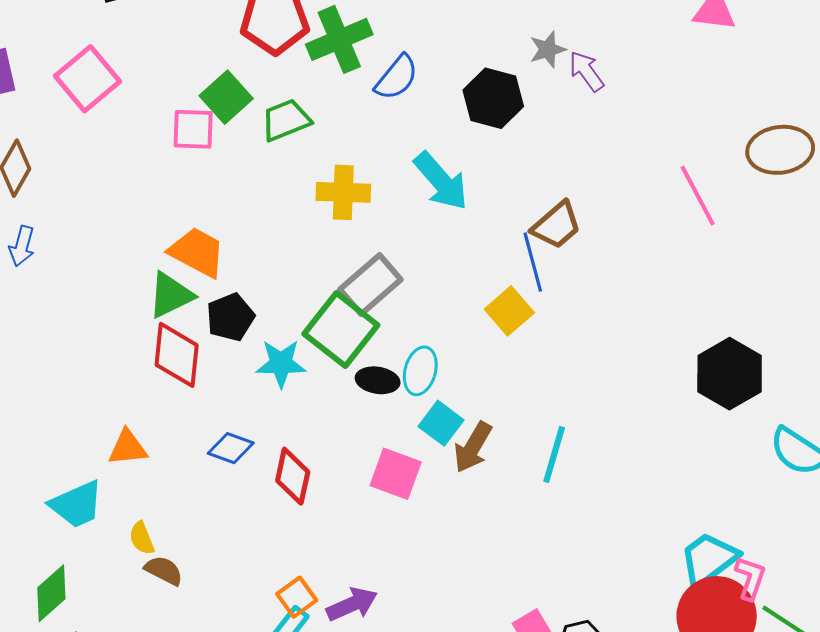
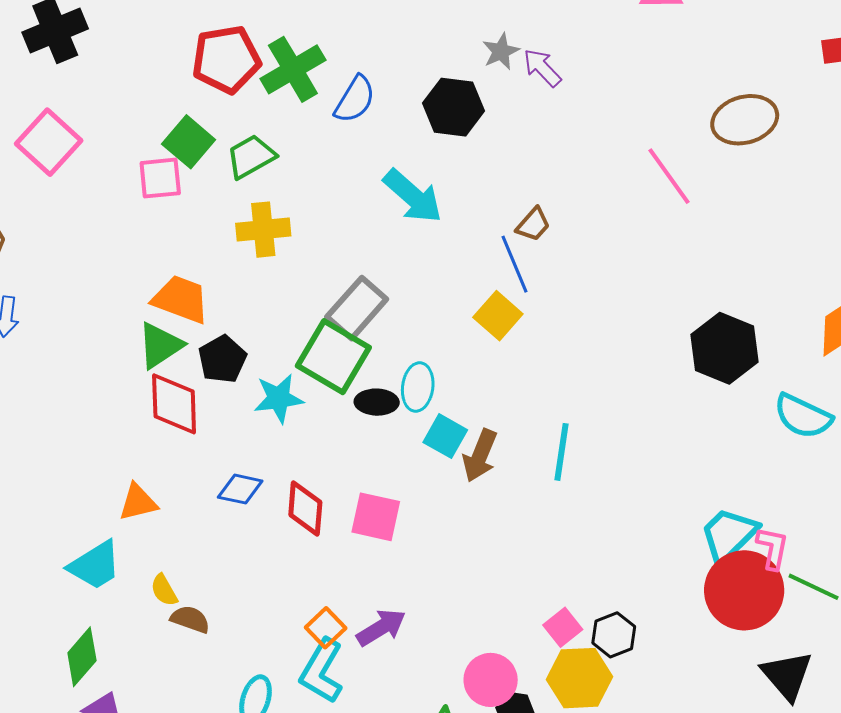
yellow cross: (343, 192) -> (263, 230), moved
brown trapezoid: (557, 225) -> (533, 224), size x0.7
pink square: (396, 474) -> (376, 517), moved

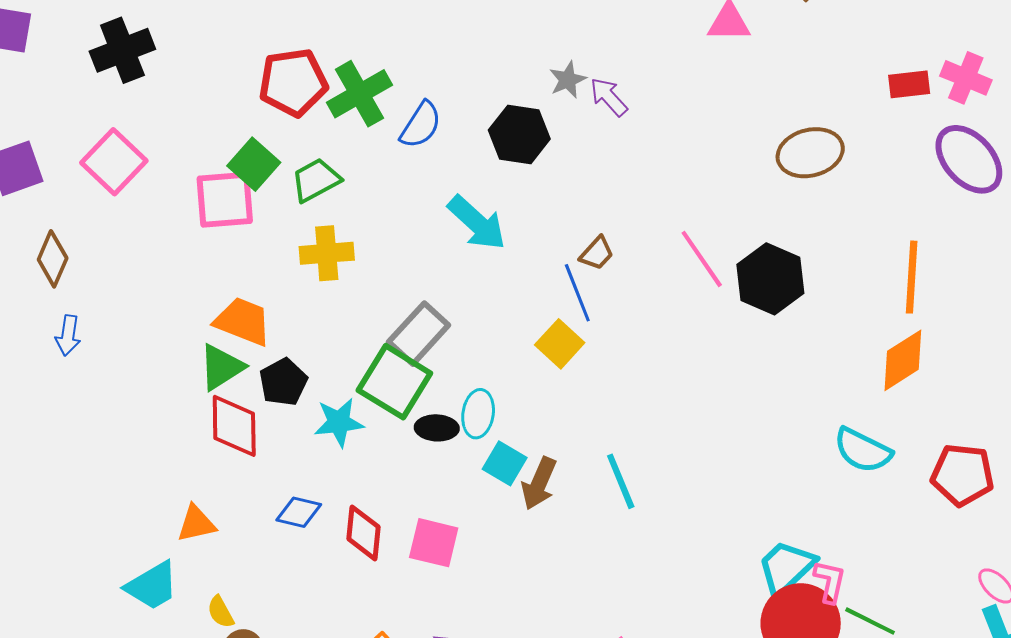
pink line: (669, 176) -> (702, 259), moved
pink square: (160, 178) -> (225, 200), size x1.4
black hexagon: (725, 348) -> (770, 279), moved
cyan line: (562, 452) -> (621, 481), turned -32

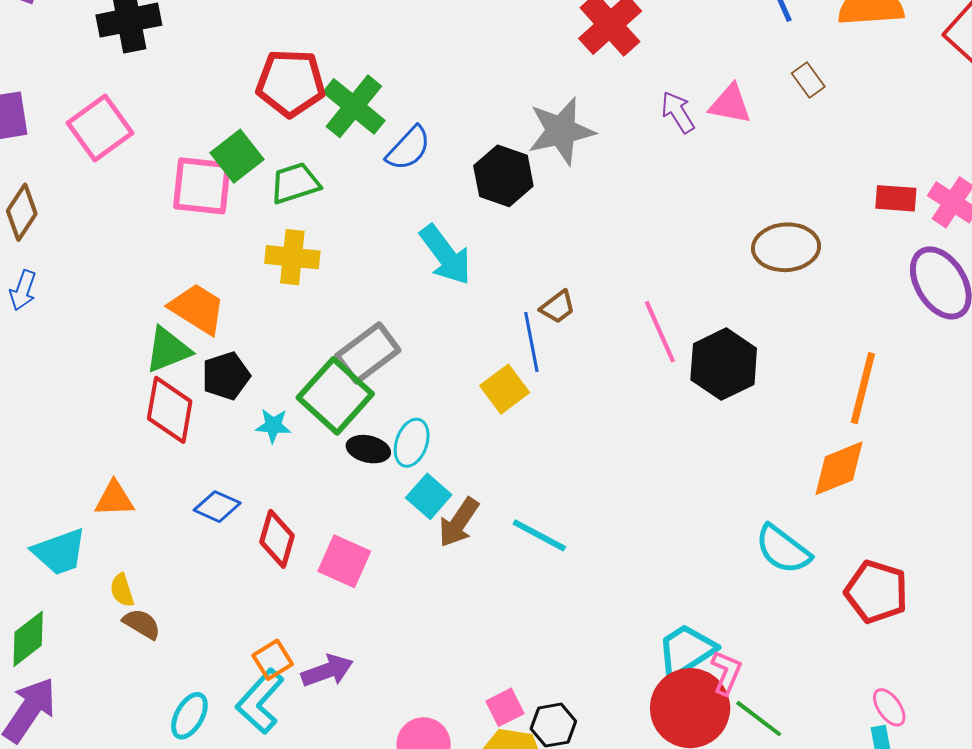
gray star: (568, 80) -> (561, 131), size x1.8
green cross: (359, 94) -> (354, 106), turned -32
purple arrow: (609, 97) -> (678, 112), moved
cyan star: (339, 422) -> (273, 426), size x0.7
cyan line: (621, 481) -> (539, 535), turned -50

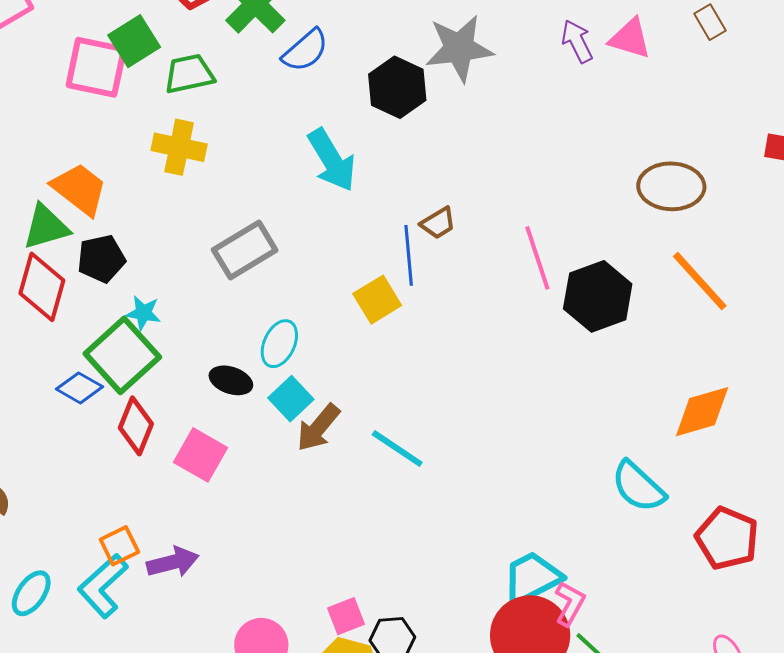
orange line: (863, 388) -> (700, 281), moved, turned -62
green square: (335, 396) -> (122, 355), moved
black ellipse: (368, 449) -> (231, 380), moved

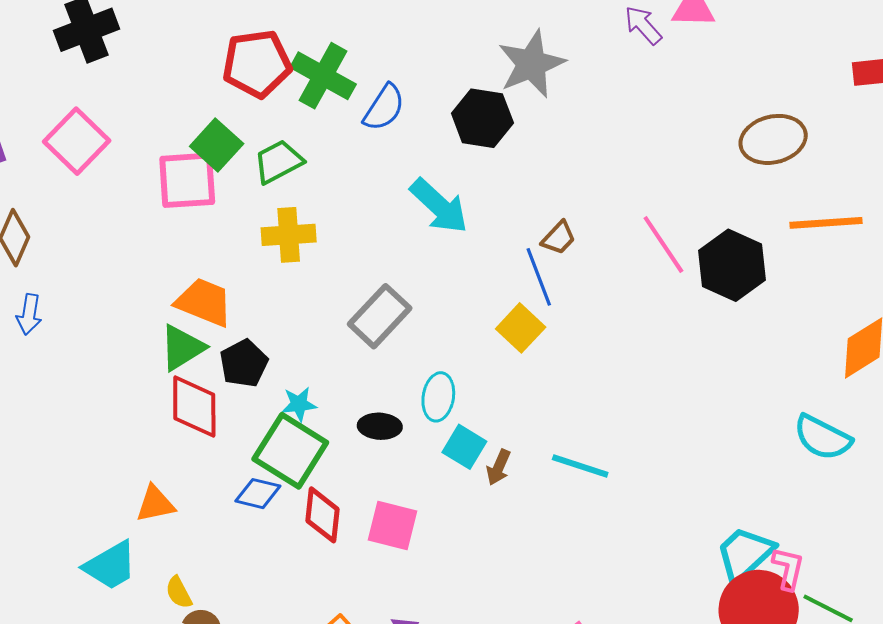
orange line: (700, 281) -> (826, 223), turned -36
black ellipse: (231, 380) -> (380, 426), moved
brown arrow: (318, 428) -> (499, 467), size x0.7

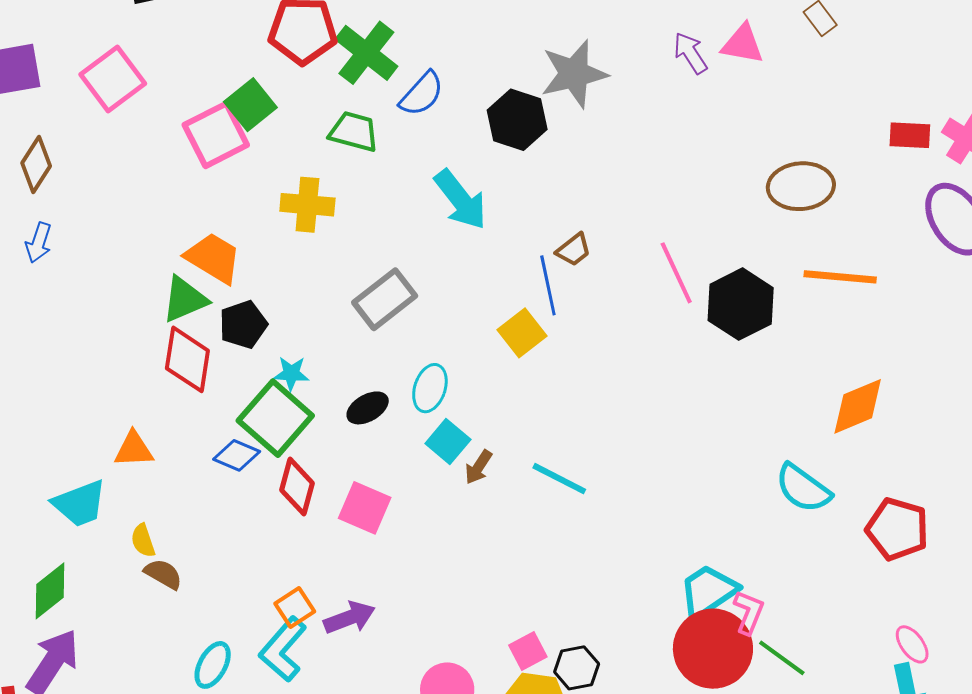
green trapezoid: (278, 162) -> (354, 132), moved, turned 34
pink square: (187, 180) -> (216, 135), turned -32
black ellipse: (380, 426) -> (368, 408), turned -42

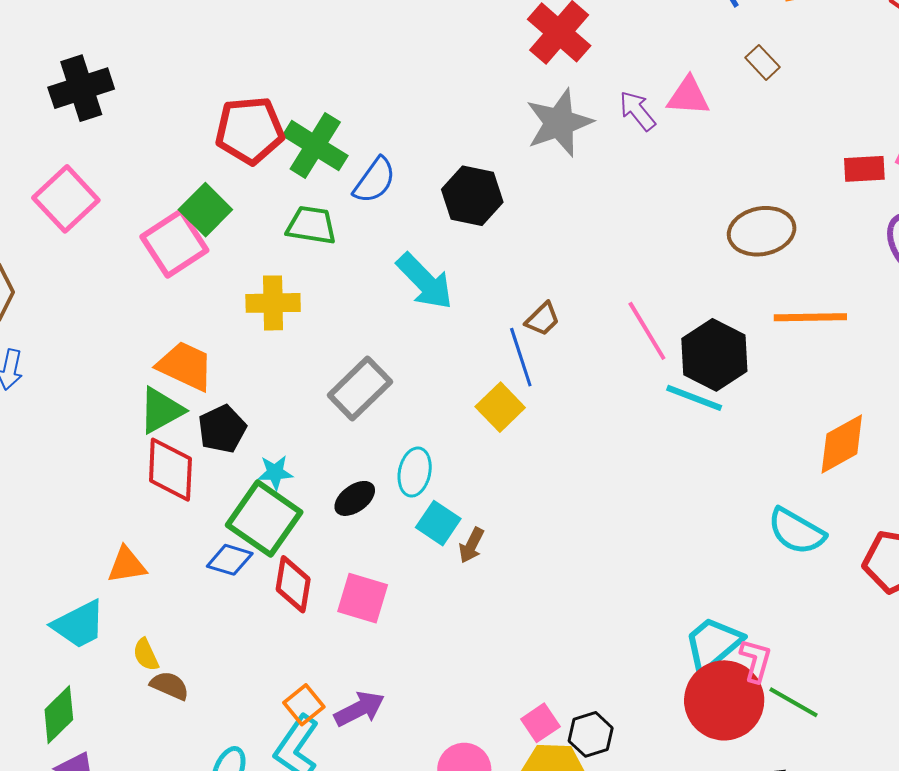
gray star: (574, 74) -> (559, 123), moved
cyan line: (559, 479) -> (694, 398), moved

